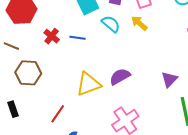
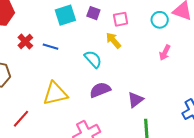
cyan semicircle: (111, 24) -> (93, 59), moved
purple semicircle: (120, 77) -> (100, 90), moved

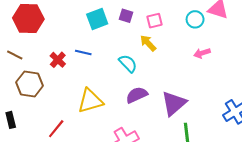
red cross: (25, 41) -> (58, 60), moved
pink arrow: (165, 53) -> (202, 53), turned 49
purple triangle: (135, 100) -> (174, 103), size x1.5

